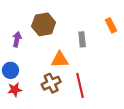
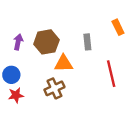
brown hexagon: (44, 24) -> (46, 42), moved
red line: (80, 85) -> (111, 74), moved

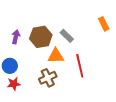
gray rectangle: (87, 42) -> (67, 36), moved, turned -40
red line: (111, 74) -> (80, 66), moved

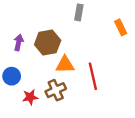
gray rectangle: (67, 36) -> (79, 12), moved, turned 56
red star: (14, 84) -> (30, 97), moved

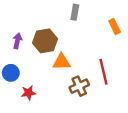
red line: (93, 76) -> (104, 72), moved
brown cross: (56, 90) -> (79, 86), moved

